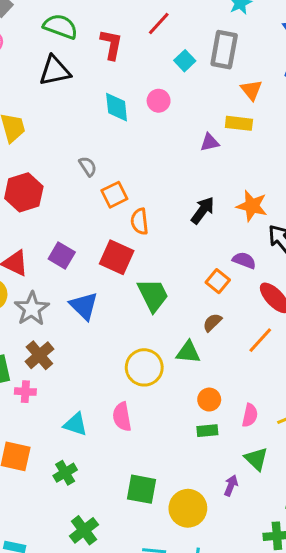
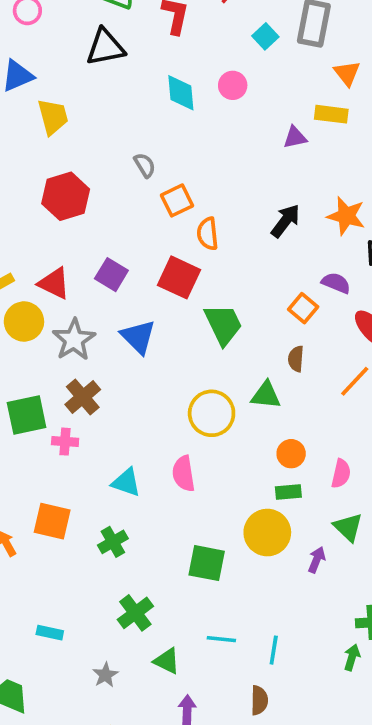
brown semicircle: (212, 322) -> (296, 359), turned -42
yellow circle: (188, 508) -> (267, 533), moved

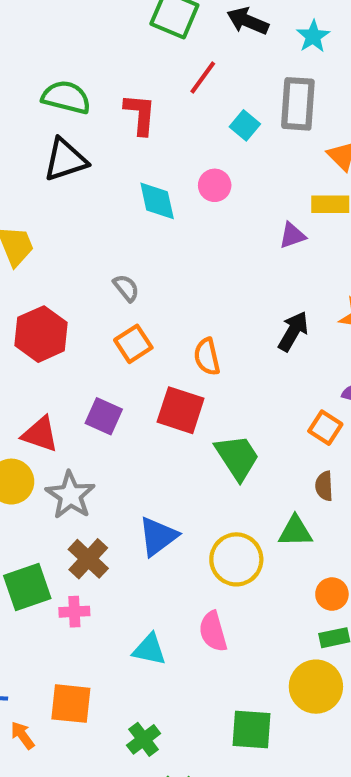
orange square: (177, 200) -> (133, 344), moved
blue triangle: (138, 337) -> (158, 536), moved, turned 45
green cross: (113, 542) -> (144, 739), moved

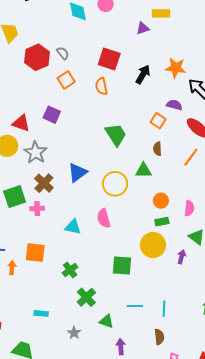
red hexagon: (41, 334) -> (37, 57), moved
red square: (181, 410) -> (109, 59), moved
orange arrow: (22, 735) -> (12, 268), turned 40

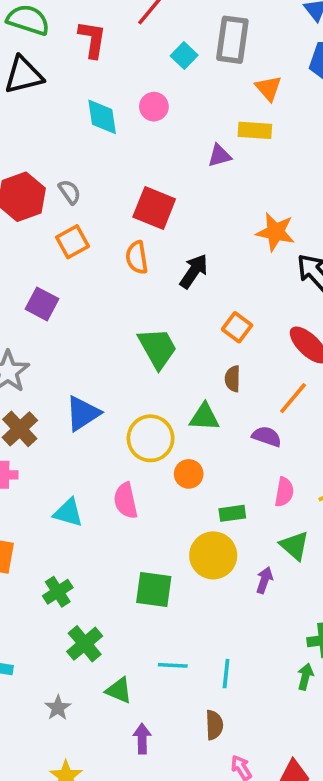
black arrow: (143, 74) -> (194, 271), moved
purple semicircle: (174, 105) -> (267, 436), moved
orange circle: (161, 201) -> (189, 474), moved

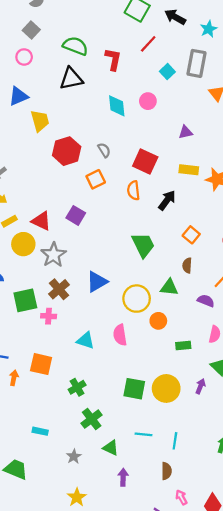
yellow rectangle: (255, 130) -> (189, 170), moved
gray semicircle: (70, 192) -> (104, 150), moved
yellow circle: (213, 555) -> (166, 388), moved

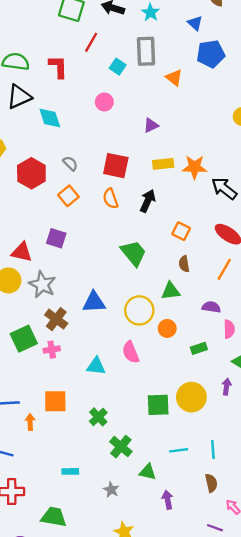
cyan diamond: (117, 106) -> (50, 118), moved
blue triangle: (97, 282) -> (94, 302), turned 40
purple semicircle: (206, 301) -> (211, 307), moved

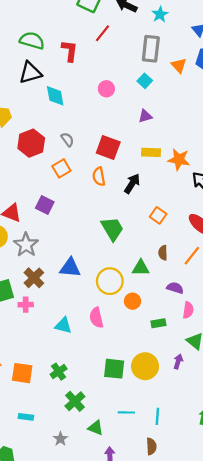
cyan square: (118, 67) -> (145, 81), moved
orange triangle: (174, 78) -> (179, 65), moved
brown semicircle: (184, 264) -> (163, 253), moved
orange square: (55, 401) -> (22, 373), moved

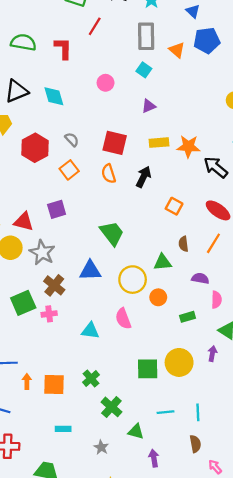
black triangle: (30, 73) -> (16, 91), moved
purple square: (45, 205) -> (57, 209), turned -36
green trapezoid: (112, 229) -> (112, 233), moved

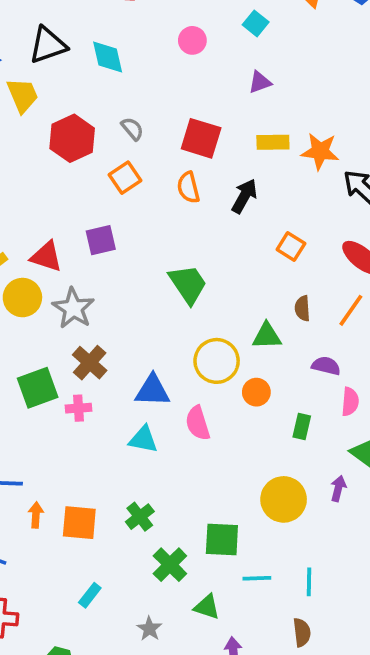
blue triangle: (90, 271) -> (152, 390), moved
green rectangle: (188, 317) -> (302, 427), turned -64
green square: (148, 369) -> (222, 540), moved
cyan rectangle: (63, 429) -> (90, 595), turned -56

